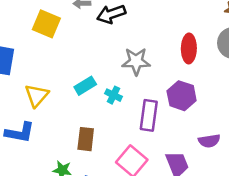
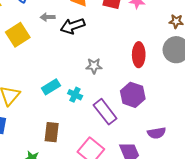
yellow square: (46, 24) -> (18, 35), turned 35
gray star: (136, 61) -> (94, 66), size x0.7
purple rectangle: (149, 115) -> (105, 112), turned -45

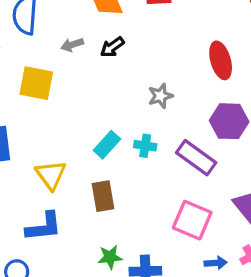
black arrow: (73, 26) -> (112, 47), size x0.7
yellow square: (18, 35) -> (36, 83), turned -30
brown rectangle: (52, 132) -> (103, 196), moved

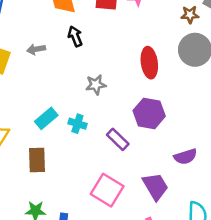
gray arrow: (72, 45) -> (36, 49), moved
black arrow: (112, 47) -> (75, 36), moved, turned 96
purple rectangle: (196, 158) -> (118, 139), size x0.7

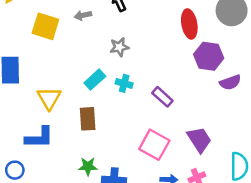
gray star: (96, 85) -> (119, 47), moved
purple hexagon: (149, 113) -> (209, 56), moved
purple semicircle: (185, 157) -> (230, 82), moved

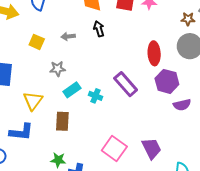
yellow square: (45, 26) -> (37, 42), size x0.7
gray star: (119, 47) -> (58, 69), moved
purple rectangle: (162, 97) -> (126, 84), moved, size x1.4

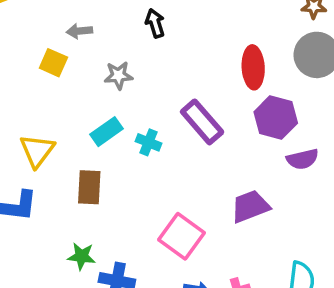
gray arrow: (68, 36) -> (79, 31), moved
yellow square: (37, 42) -> (53, 63), moved
gray star: (58, 69) -> (118, 75), moved
purple trapezoid: (151, 148) -> (250, 206), moved, turned -85

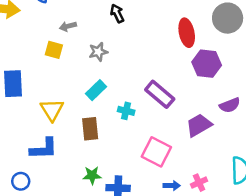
purple rectangle: (202, 122) -> (160, 94), moved
cyan cross: (148, 142) -> (126, 111), moved
purple semicircle: (302, 159) -> (230, 105), moved

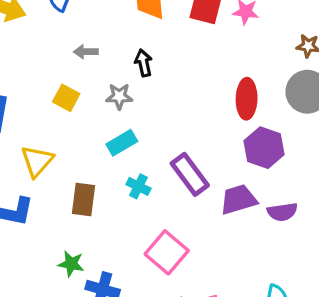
black arrow: (117, 13) -> (144, 63), moved
yellow square: (54, 50) -> (66, 98), moved
cyan rectangle: (96, 90) -> (122, 143), moved
purple trapezoid: (199, 125) -> (238, 200), moved

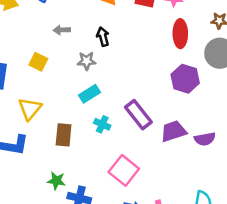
yellow square: (66, 98) -> (38, 62), moved
red ellipse: (247, 99) -> (180, 34), moved
purple hexagon: (264, 148) -> (185, 79), moved

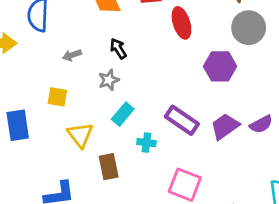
red ellipse: (180, 34) -> (181, 23), moved
yellow triangle: (30, 109) -> (80, 135), moved

